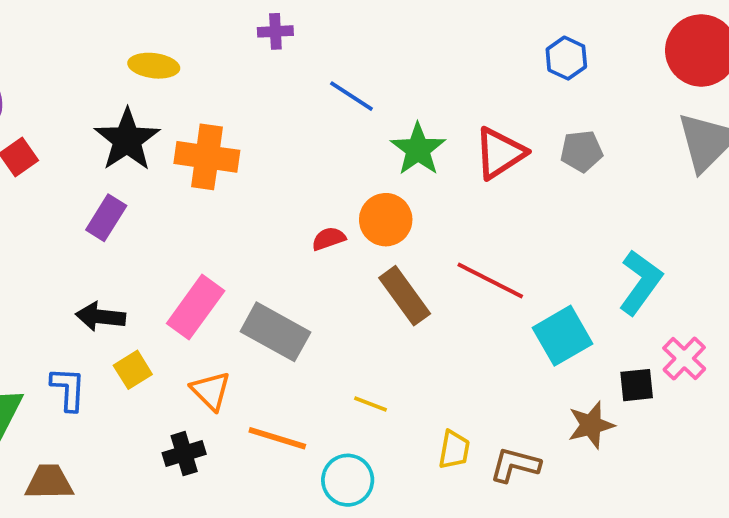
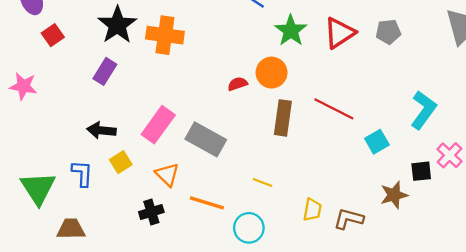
brown rectangle: (405, 296) -> (283, 118), turned 44
cyan square: (563, 336) -> (377, 142), size x0.7

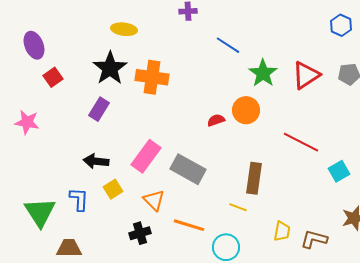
brown rectangle: (283, 118) -> (254, 178), moved

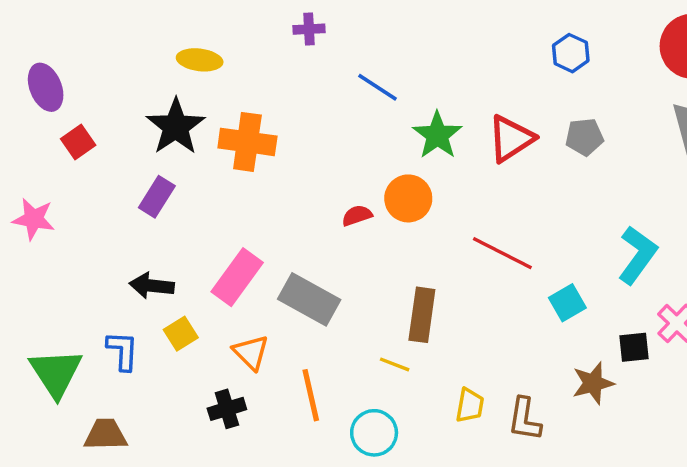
orange line: (189, 225) -> (311, 395), turned 60
brown L-shape: (314, 239) -> (525, 419), turned -96

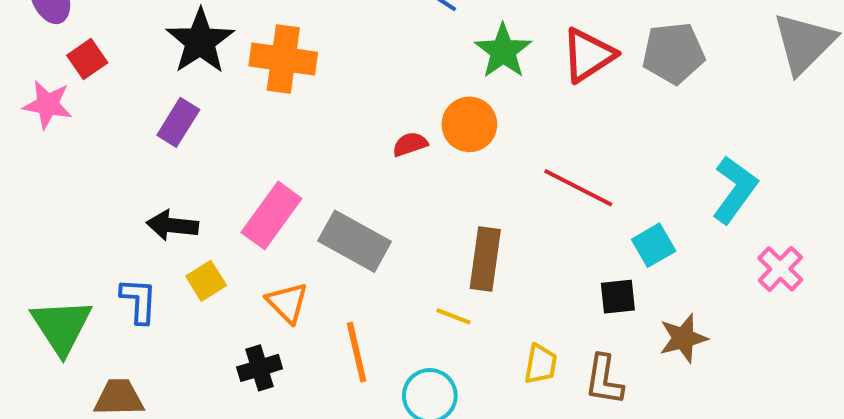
gray pentagon: (584, 137) -> (673, 53), size x1.4
pink star: (34, 219) -> (48, 105), moved
black square: (634, 347) -> (618, 297), moved

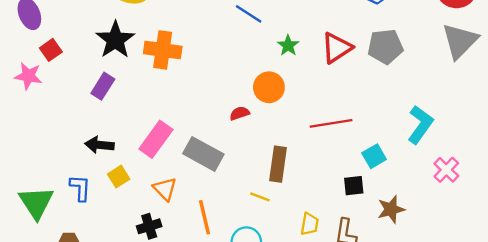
green star: (503, 51) -> (288, 45), size x0.7
red semicircle: (410, 144) -> (240, 113), moved
red line: (578, 188) -> (331, 123), turned -36

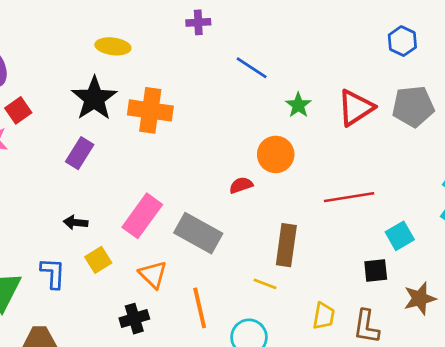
black arrow: (99, 145) -> (76, 222), size x0.7

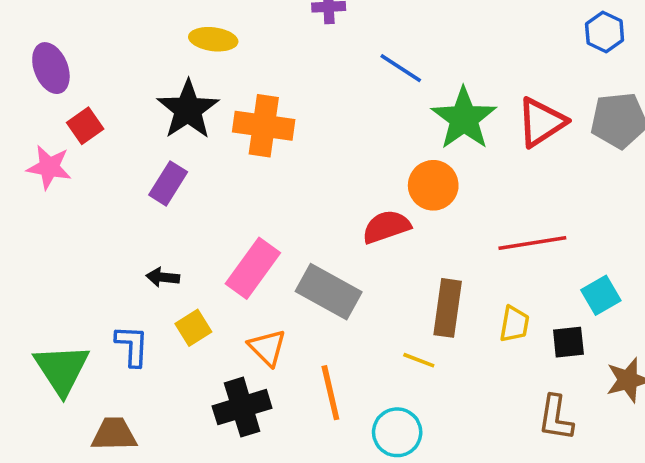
green star: (298, 105) -> (464, 119), size x1.8
red semicircle: (241, 185) -> (386, 227), size x1.5
yellow trapezoid: (324, 316) -> (514, 324), moved
black cross: (134, 319) -> (242, 407), size x1.4

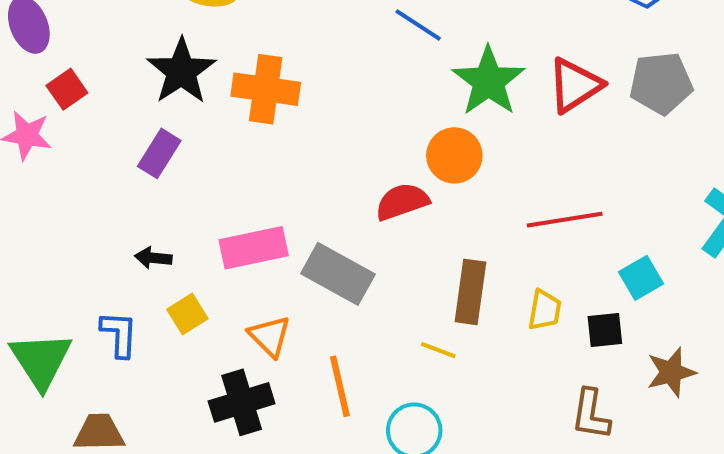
pink rectangle: (253, 268) -> (254, 248), turned 42

